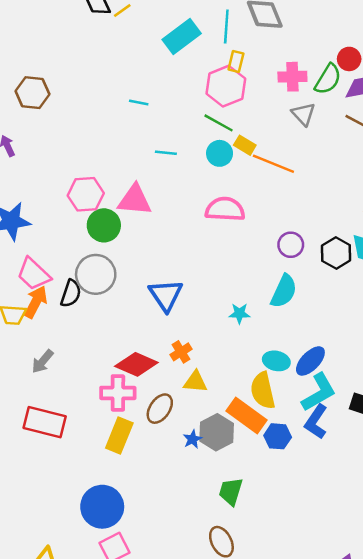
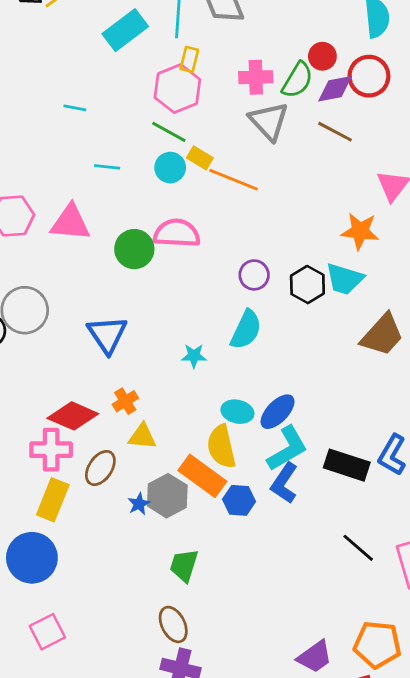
gray triangle: (303, 114) -> (269, 121), size x1.4
green circle: (104, 225) -> (134, 249), moved
blue circle: (102, 507) -> (32, 558), moved

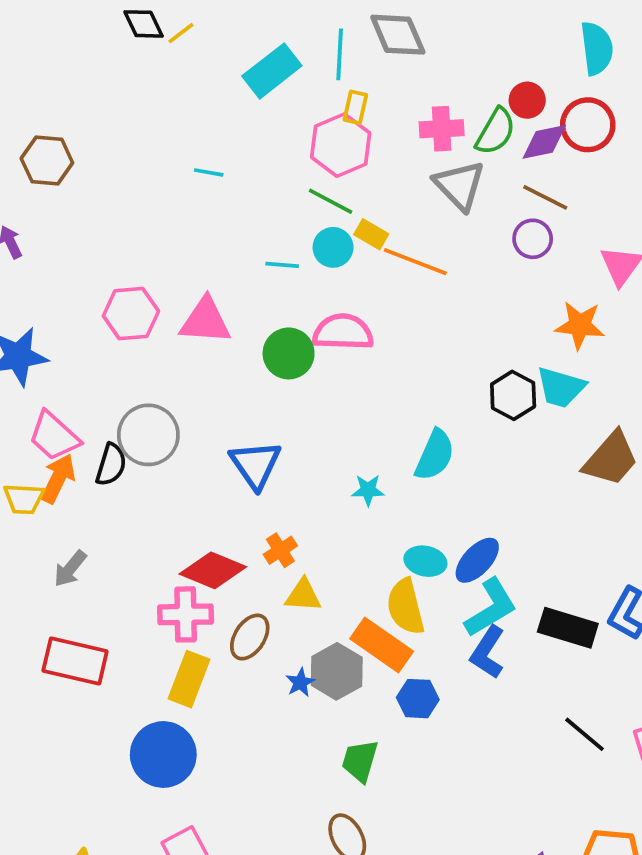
cyan line: (107, 167) -> (282, 265), moved
purple circle: (254, 275) -> (533, 239), moved
blue hexagon: (239, 500) -> (418, 699), moved

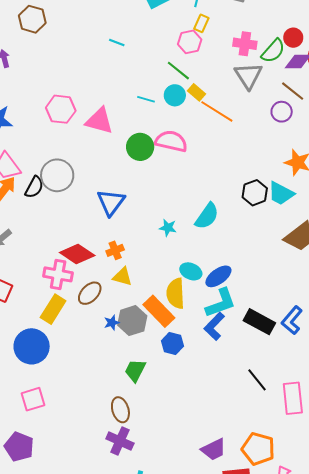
pink hexagon: (341, 145) -> (190, 42), size x0.7

